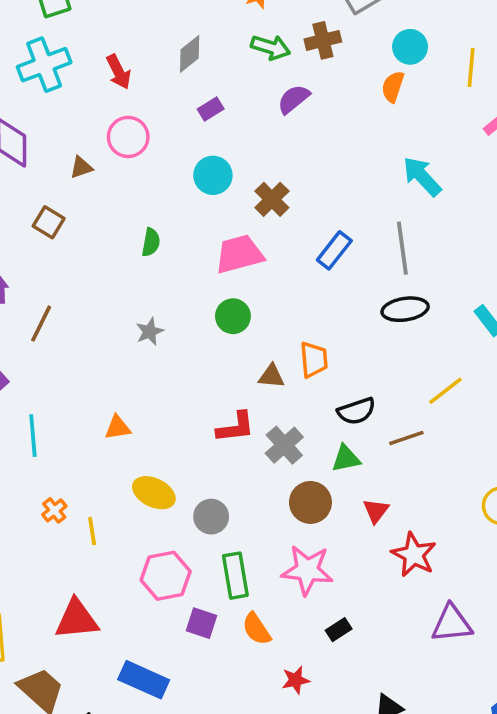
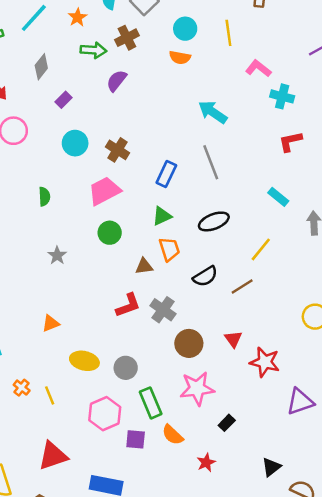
orange semicircle: (393, 87) -> (180, 57), turned -85
black ellipse: (405, 309) -> (214, 221), moved
green triangle: (346, 459) -> (162, 216), moved

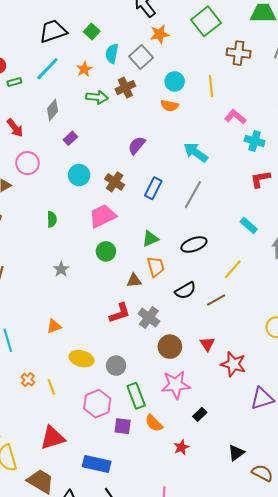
purple semicircle: (117, 81) -> (137, 145), moved
gray line: (211, 162) -> (193, 195), turned 48
blue rectangle: (166, 174) -> (153, 188), moved

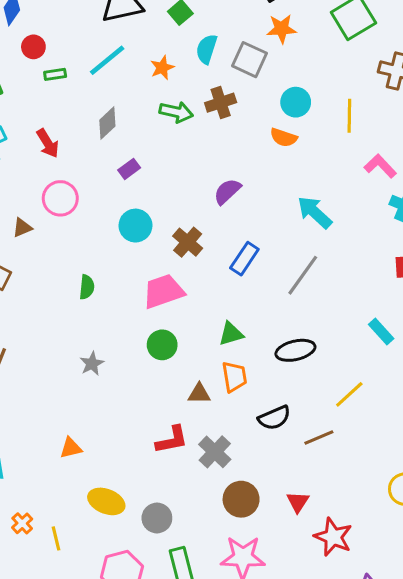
gray square: (141, 57) -> (249, 60), turned -30

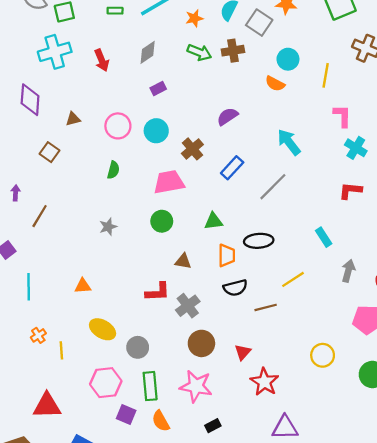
pink L-shape: (380, 166) -> (342, 116), turned 35
pink circle: (60, 198) -> (118, 126), moved
orange trapezoid: (234, 377) -> (227, 255), moved

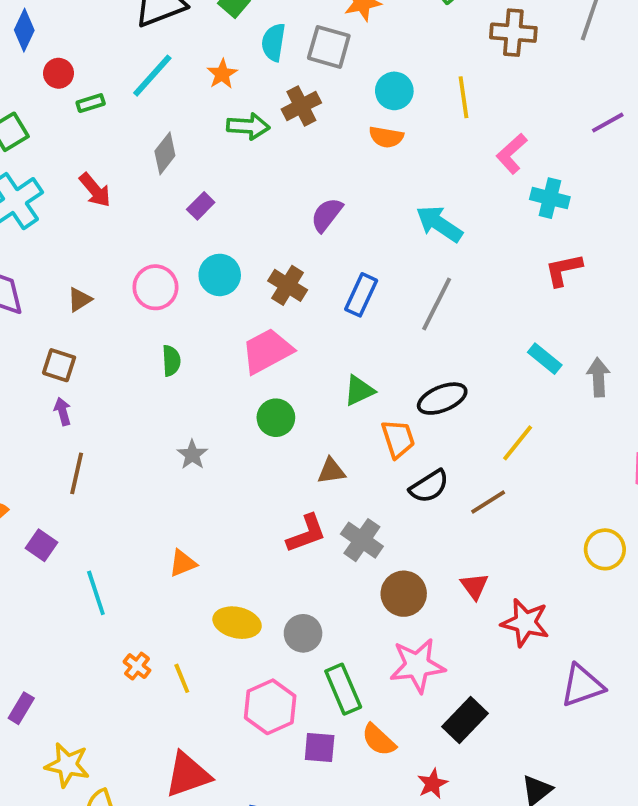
pink L-shape: (342, 116) -> (512, 154), turned -115
purple arrow: (16, 193) -> (63, 411), moved
gray arrow: (348, 271) -> (598, 377), moved
black rectangle: (213, 426) -> (465, 720), size x1.6

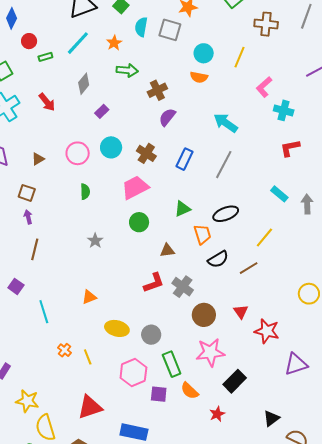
yellow line: (463, 97) -> (239, 57), turned 30
brown cross: (301, 106) -> (157, 90), moved

